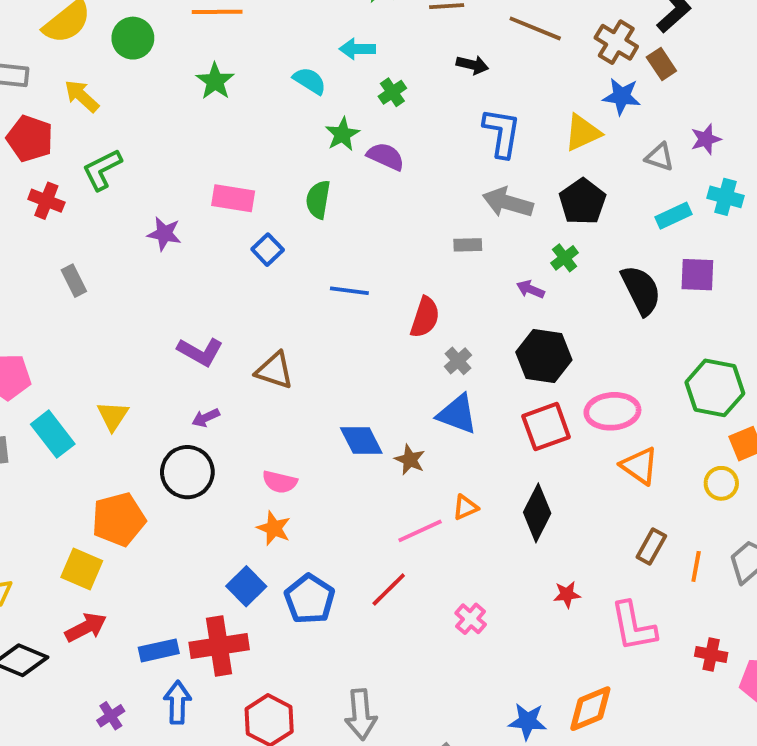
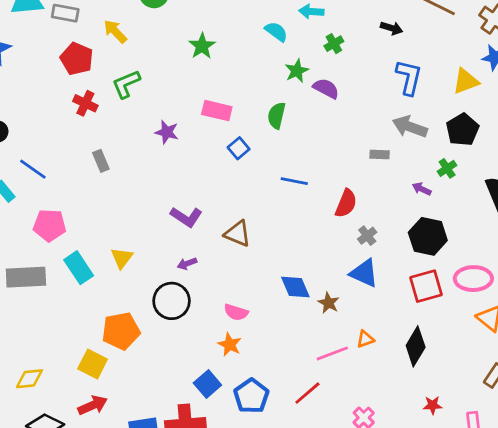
green star: (215, 81) -> (202, 46), moved

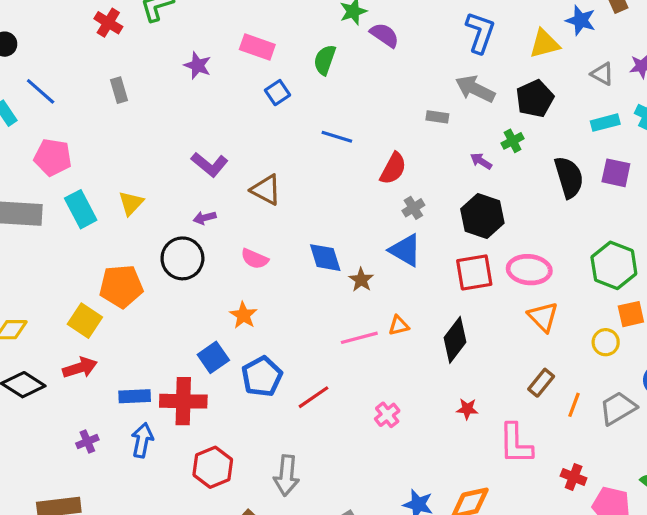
pink semicircle: (236, 312) -> (255, 259), moved
red line: (307, 393) -> (314, 397), moved

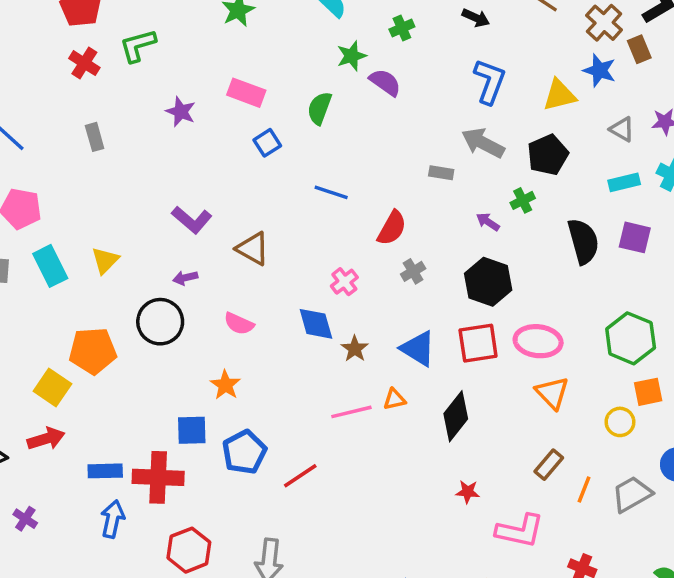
blue triangle: (405, 250) -> (418, 349), moved
blue square: (213, 357) -> (192, 430), turned 32
pink cross: (387, 415) -> (344, 282), moved
purple cross: (87, 441) -> (25, 519), moved, turned -35
pink L-shape: (516, 444) -> (520, 531), turned -78

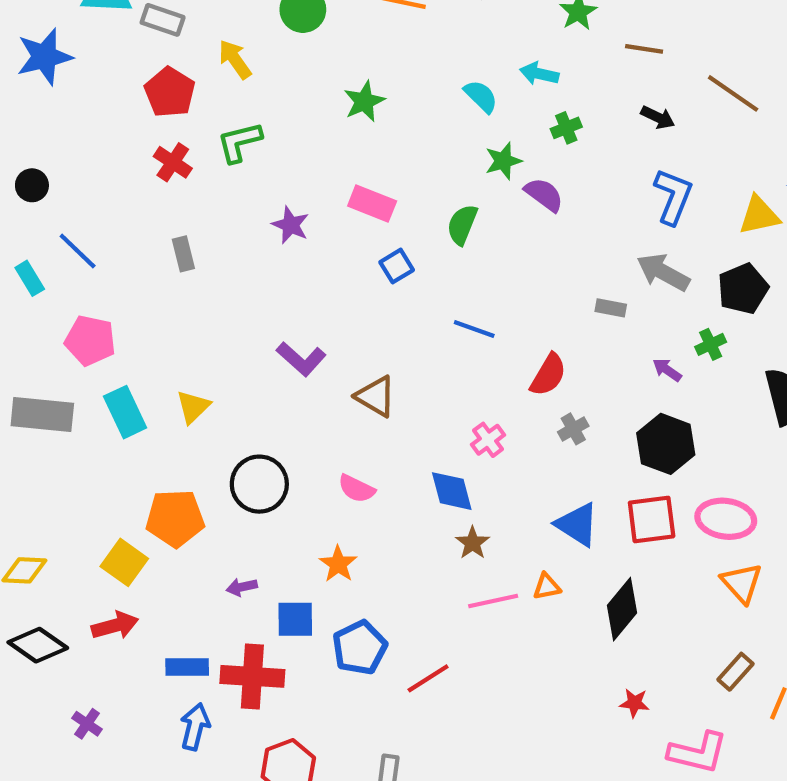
purple arrow: (185, 278) -> (242, 587), moved
brown star: (355, 349) -> (473, 543), moved

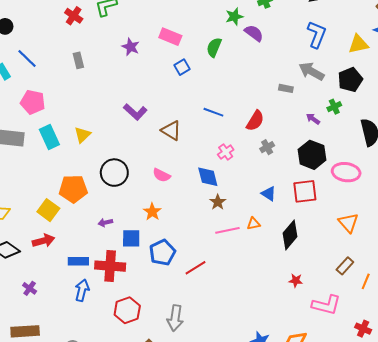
blue line: (474, 329) -> (213, 112), moved
pink ellipse: (726, 519) -> (346, 172), moved
blue triangle: (577, 524) -> (269, 194), size x0.7

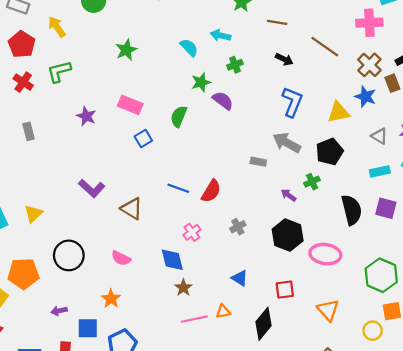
red semicircle: (255, 121) -> (211, 191), moved
red square: (305, 191) -> (285, 290), moved, size x0.7

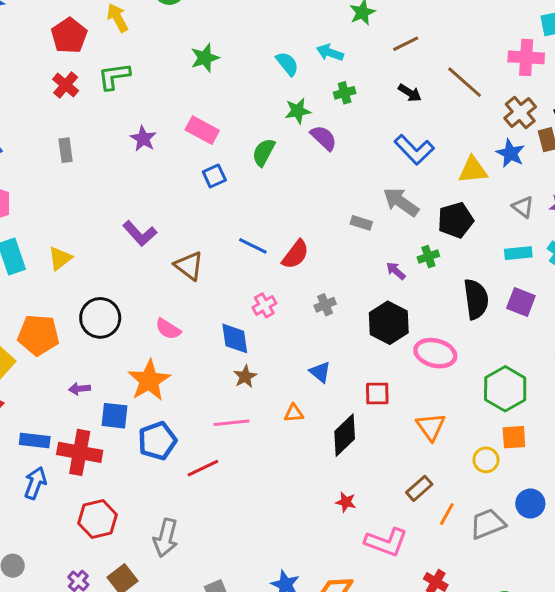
brown line: (277, 22) -> (406, 44), turned -42
blue L-shape: (292, 102) -> (414, 150), turned 108
orange star: (111, 299) -> (149, 380), size x1.6
pink line: (194, 319) -> (231, 423), moved

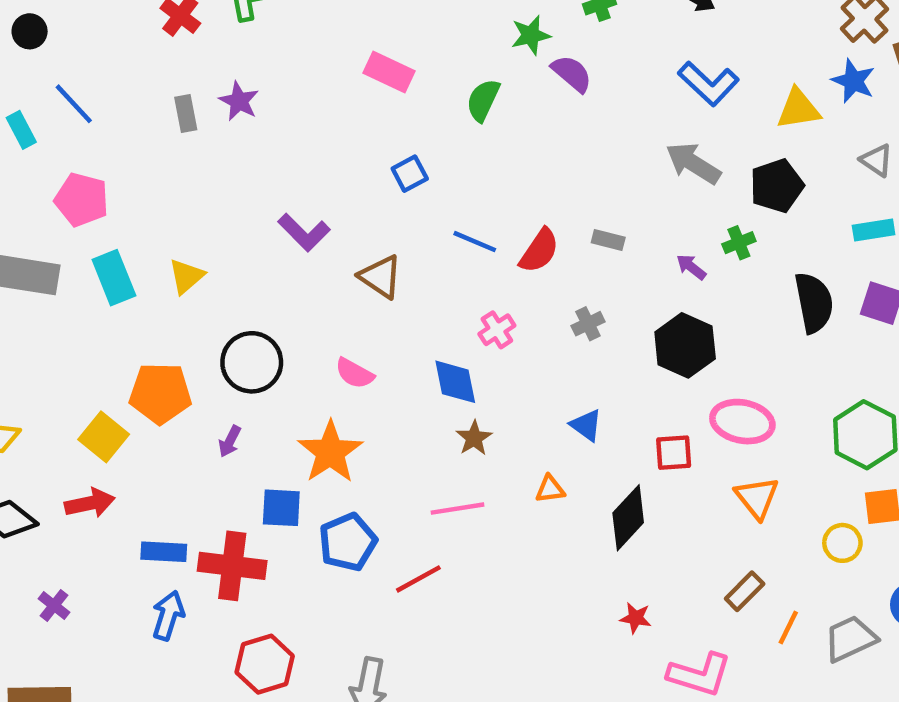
purple star: (143, 139) -> (239, 101), moved
blue square: (214, 176) -> (410, 174), moved
gray rectangle: (361, 223) -> (608, 240), moved
pink ellipse: (435, 353) -> (742, 422), moved
purple arrow: (79, 389) -> (230, 441), moved, turned -54

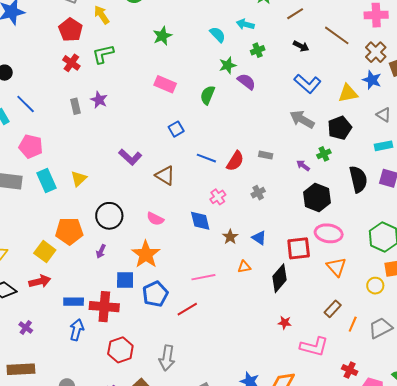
black hexagon: (685, 345) -> (317, 198), moved
brown star: (474, 438) -> (230, 237), moved
red square: (674, 453) -> (299, 248), size x1.4

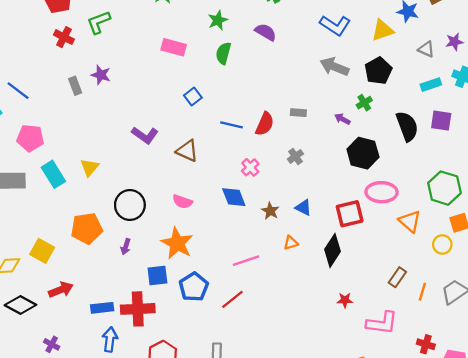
green star: (228, 65) -> (218, 20), moved
yellow square: (45, 252) -> (42, 251), moved
orange triangle: (336, 267) -> (410, 221), moved

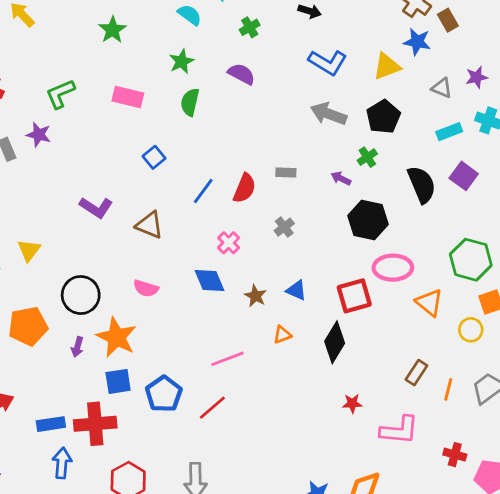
green L-shape: (99, 22) -> (60, 94), moved
purple square: (441, 121) -> (464, 176), turned 30
blue line: (231, 125) -> (203, 191), turned -65
orange star: (177, 243) -> (116, 337), moved

